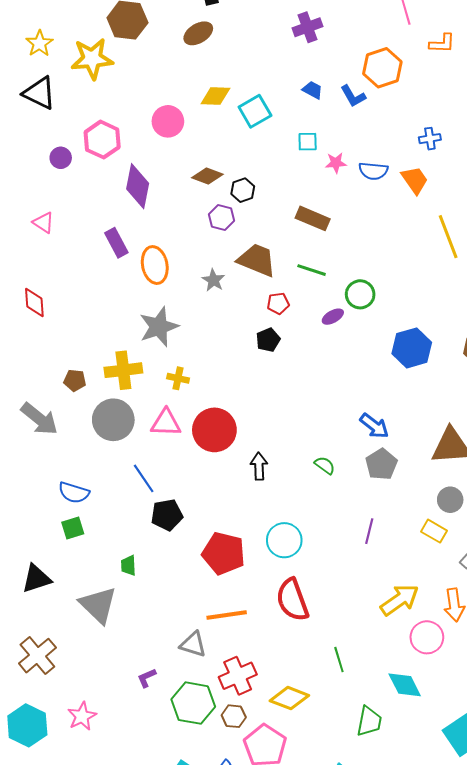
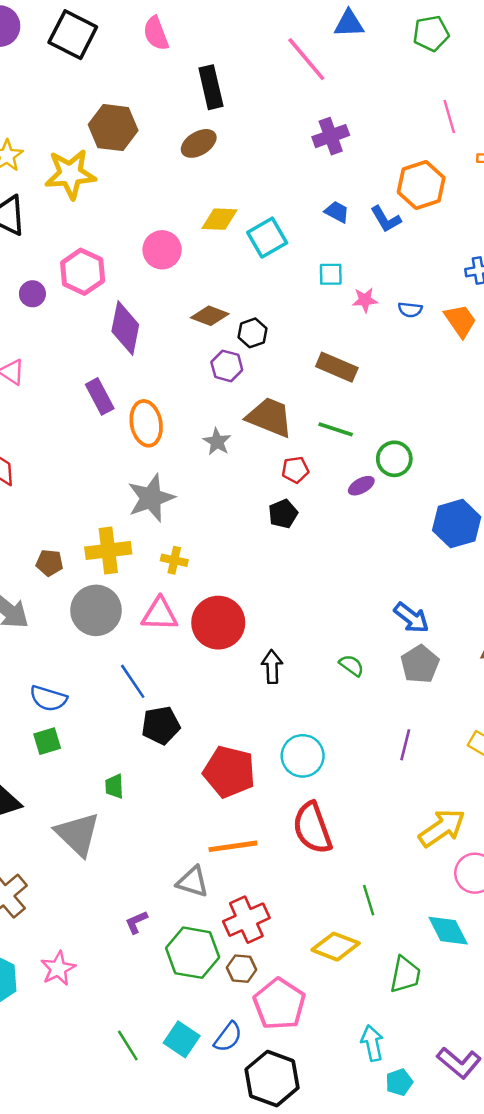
blue semicircle: (373, 171) -> (410, 310), size x0.7
yellow diamond: (289, 698) -> (336, 947), moved

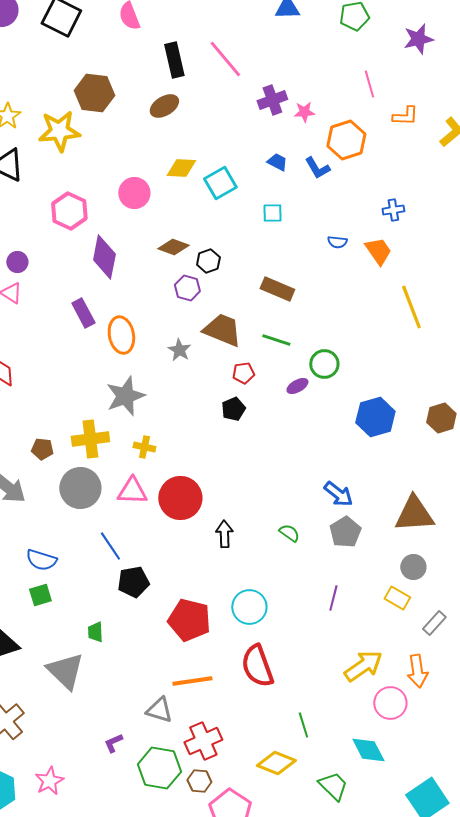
pink line: (306, 59) -> (225, 59), moved
purple circle: (32, 294) -> (17, 262), moved
pink star: (365, 300) -> (304, 112), moved
green trapezoid: (405, 975) -> (333, 786), turned -56

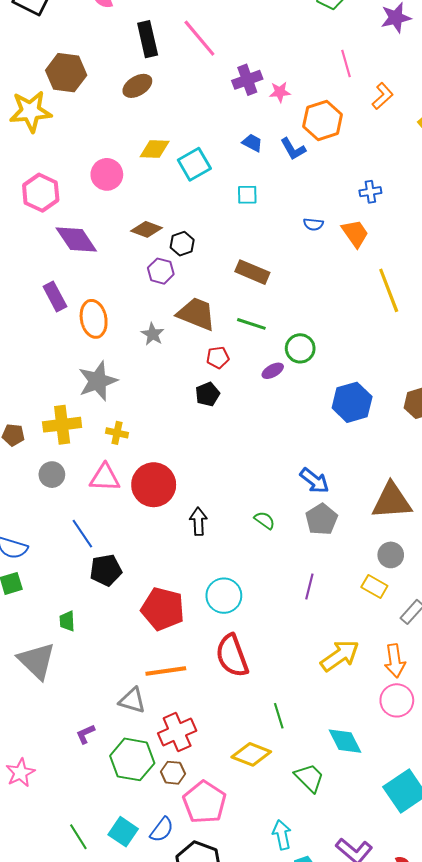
orange L-shape: (405, 116) -> (383, 96), turned -44
purple diamond: (104, 257) -> (76, 240), turned -45
gray circle: (80, 488) -> (52, 475), size x0.6
pink circle: (390, 703) -> (397, 700), moved

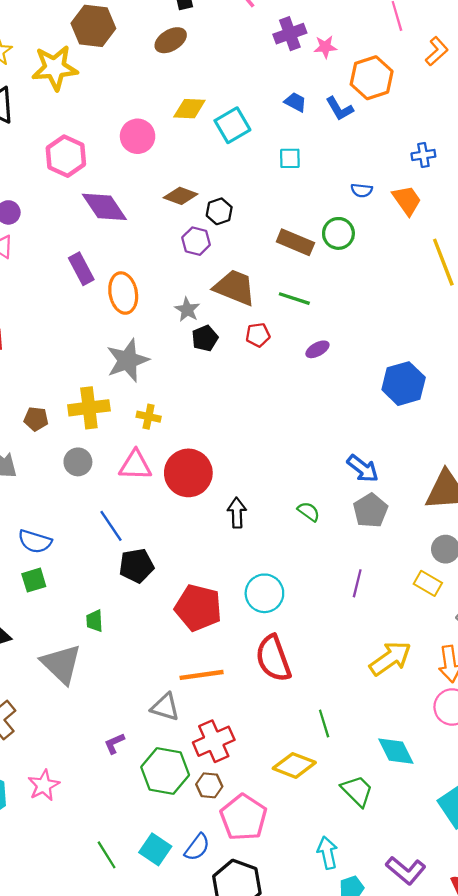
green circle: (300, 348) -> (338, 233), moved
black pentagon: (208, 394) -> (205, 338), moved

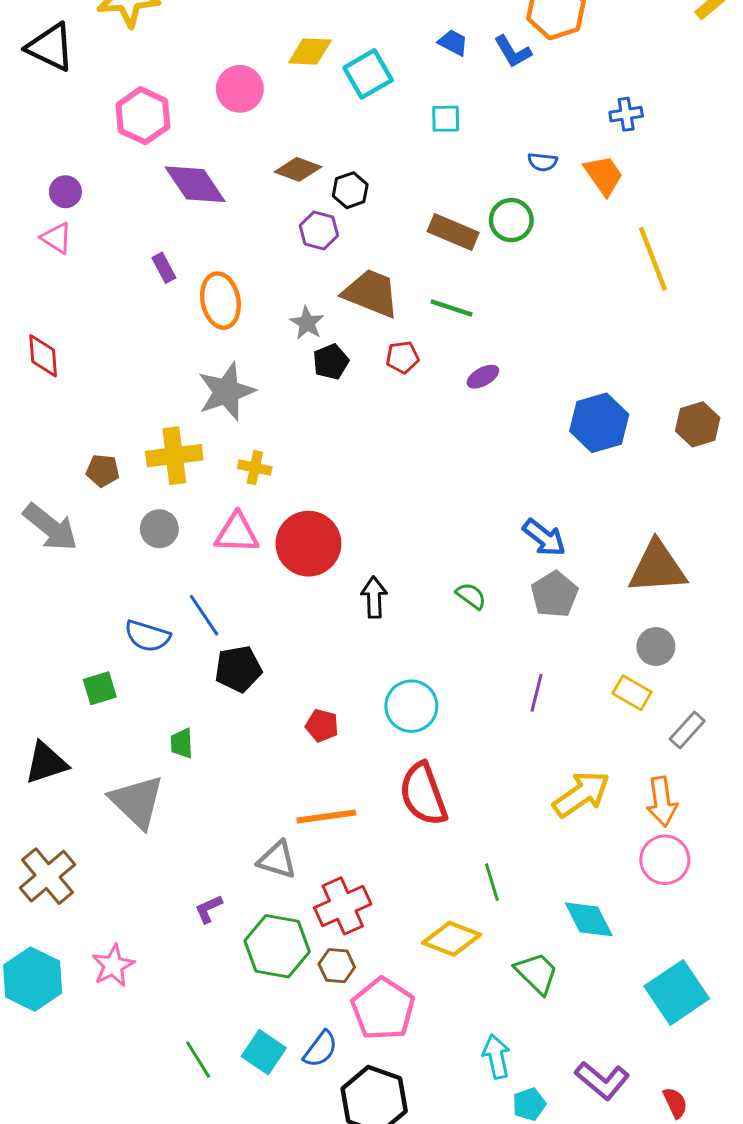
purple rectangle: (81, 269) -> (164, 268), size x0.7
blue semicircle: (35, 541) -> (147, 636), moved
red pentagon: (198, 608) -> (322, 726), size x0.5

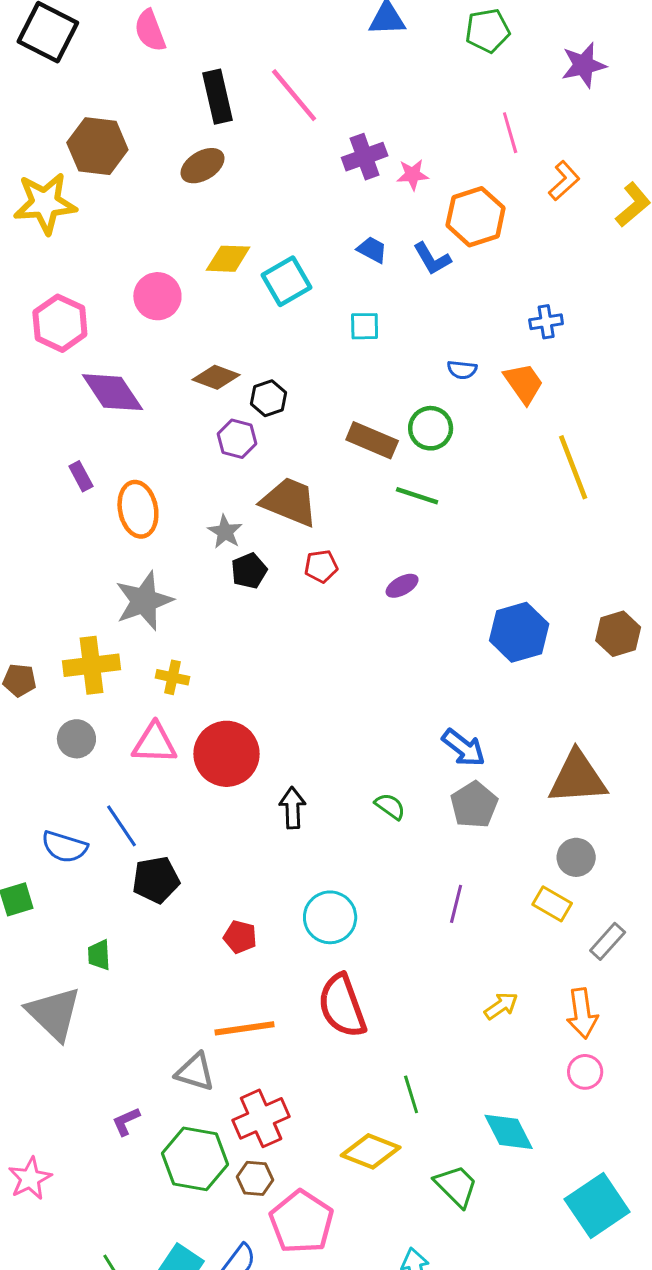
green line: (452, 308) -> (417, 496), moved
yellow arrow: (581, 794) -> (501, 1006), size x0.6
pink circle: (665, 860) -> (585, 1072), size x0.7

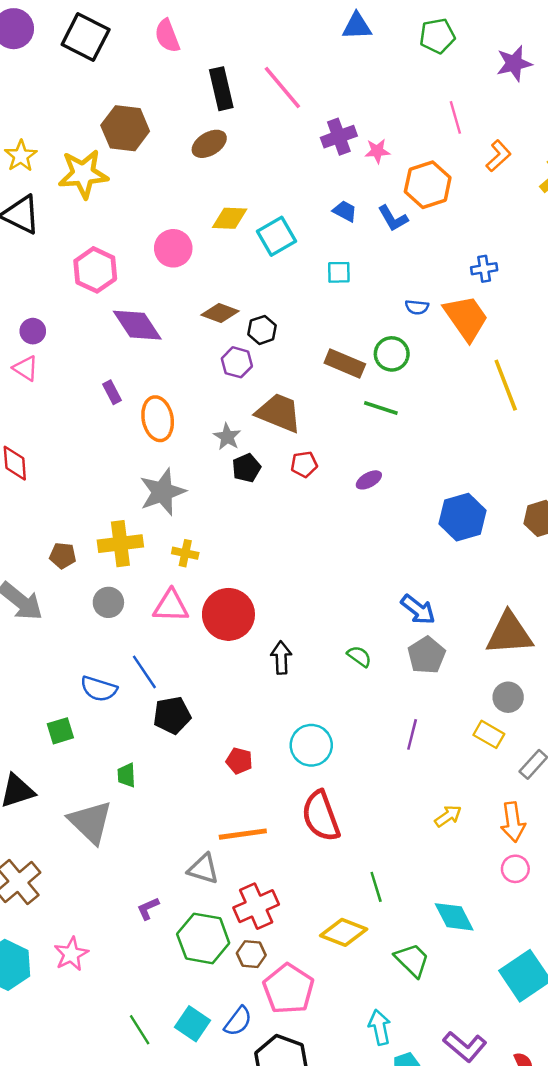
orange trapezoid: (524, 383) -> (466, 318), size x1.4

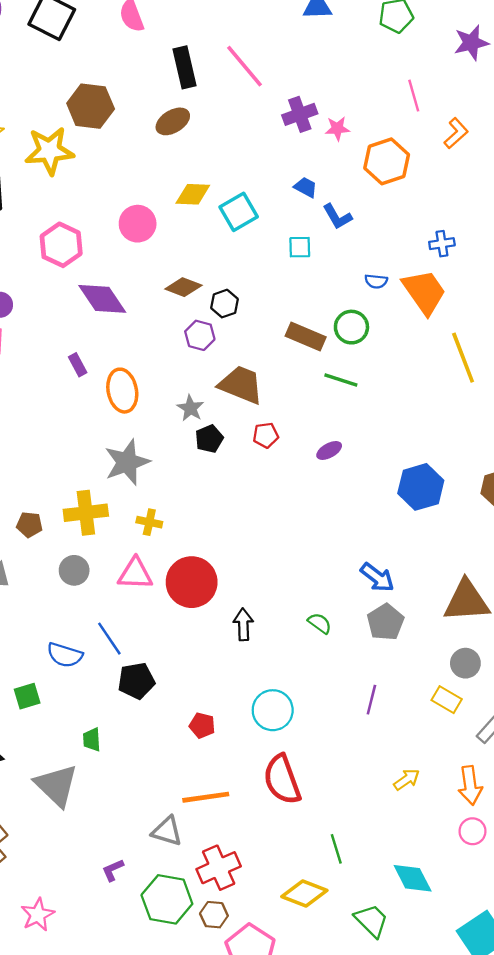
blue L-shape: (393, 218) -> (337, 217), moved

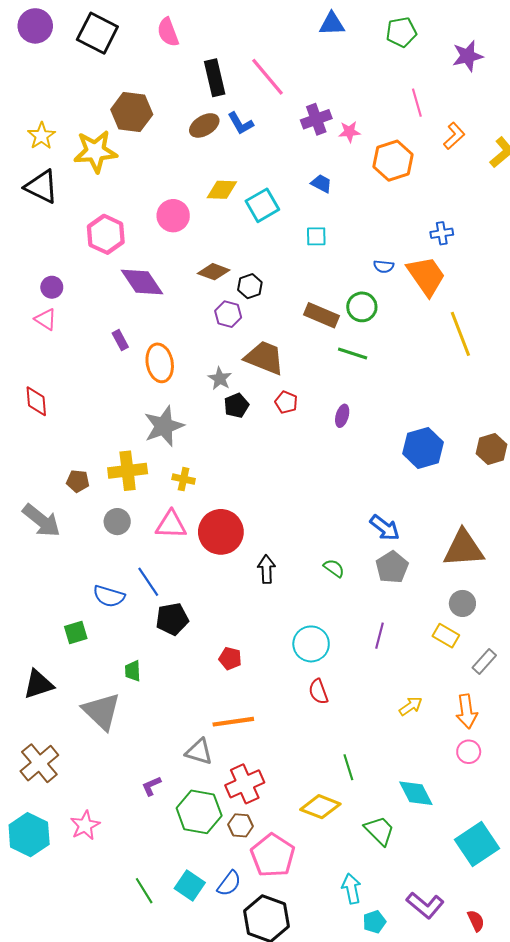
blue L-shape: (337, 217) -> (241, 123), moved
red pentagon: (266, 435) -> (286, 402), turned 30
purple ellipse: (329, 450) -> (342, 416), turned -45
cyan circle: (273, 710) -> (311, 644), moved
red semicircle: (282, 780) -> (318, 692), moved, size x0.6

